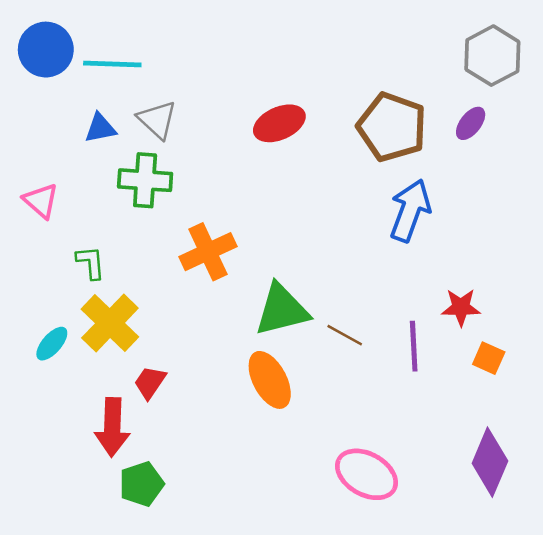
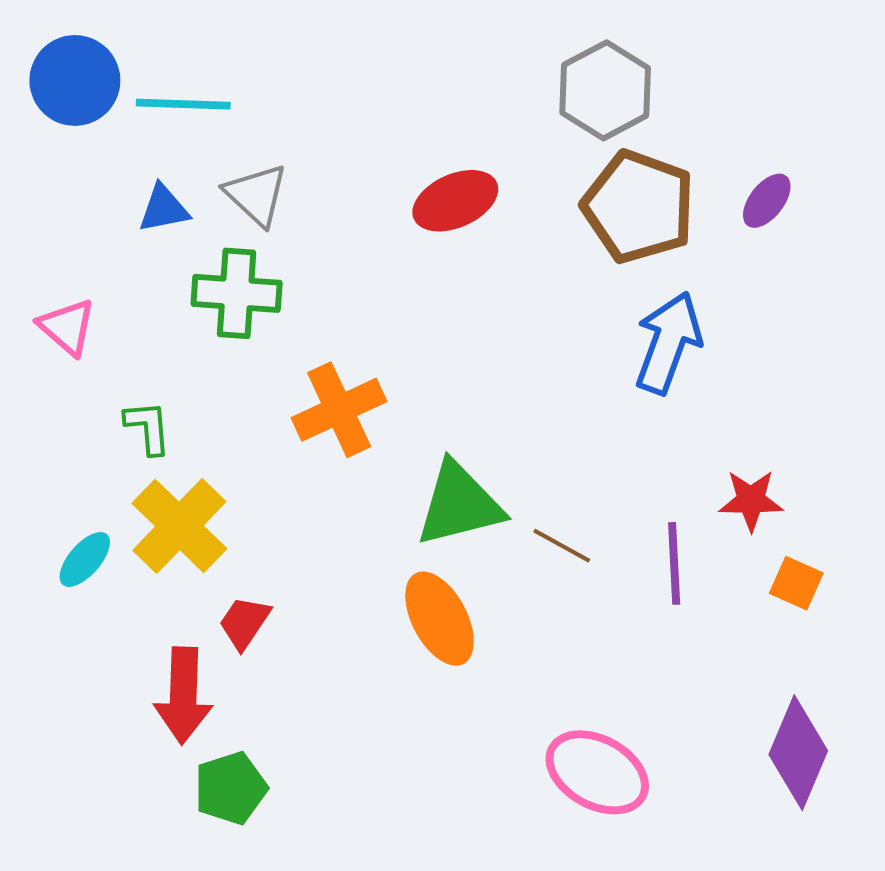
gray hexagon: (492, 56) -> (605, 90), moved

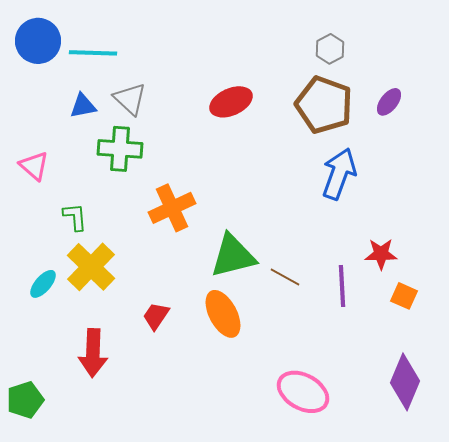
gray hexagon: (605, 90) -> (330, 49), moved, size x0.6
red trapezoid: (244, 623) -> (156, 316), moved
green pentagon: (231, 788) -> (25, 400), moved

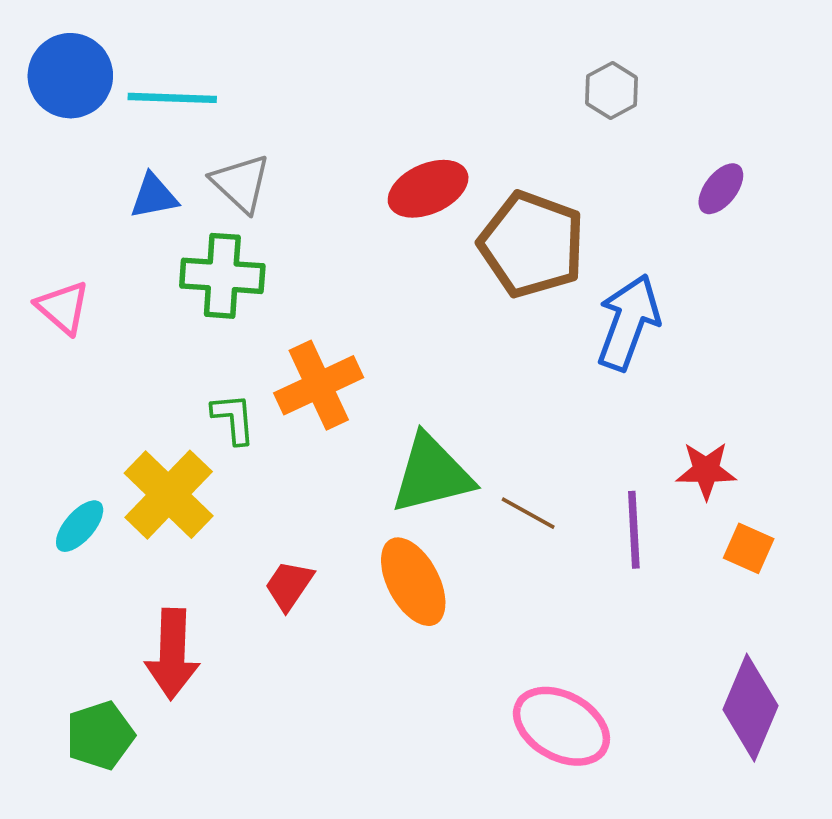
brown pentagon: (324, 105) -> (532, 244), moved
green L-shape: (75, 217) -> (233, 419), moved
green pentagon: (25, 400) -> (100, 735), moved

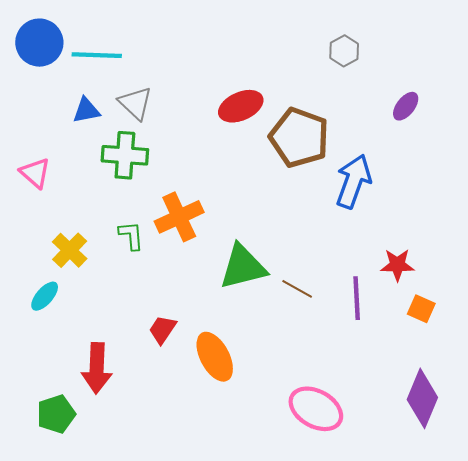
yellow cross: (169, 495) -> (70, 250), moved, size x0.7
orange ellipse: (413, 582) -> (215, 357), moved

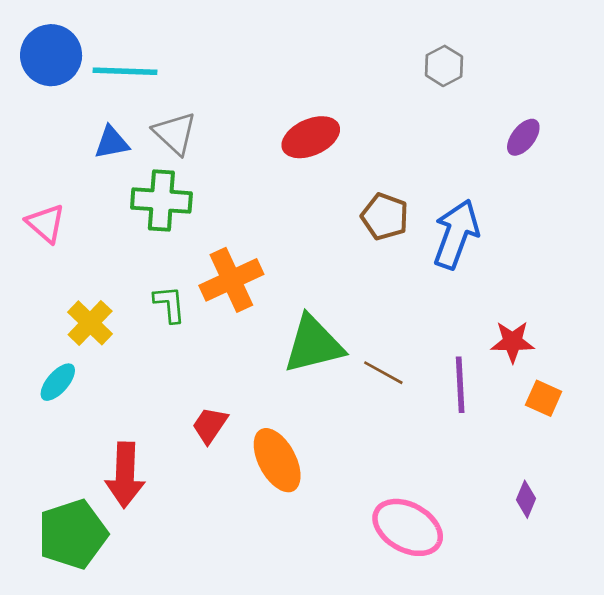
brown pentagon: (299, 138) -> (385, 217), moved, size x0.6
purple diamond: (422, 398) -> (526, 499), moved, size x0.5
green pentagon: (56, 414) -> (73, 534), size x1.4

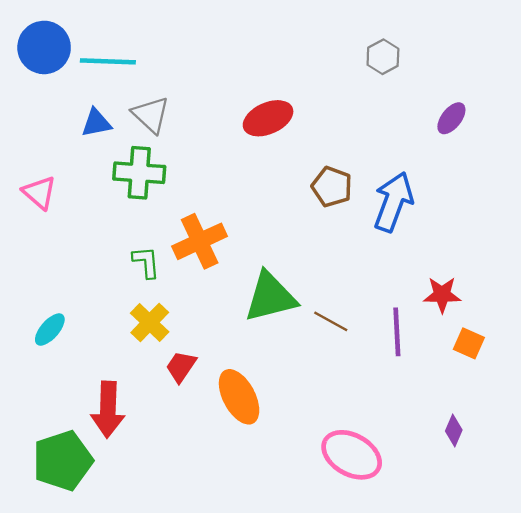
yellow cross: (90, 323) -> (150, 323), moved

